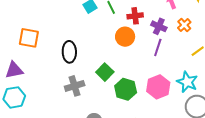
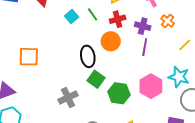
orange square: (29, 38) -> (29, 57), moved
black ellipse: (69, 52) -> (88, 56), moved

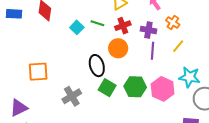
green line: (93, 14) -> (97, 23), turned -32
yellow line: (185, 45) -> (178, 46), moved
green hexagon: (119, 93) -> (135, 87), moved
gray cross: (68, 98) -> (72, 96), moved

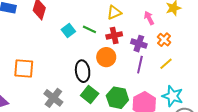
gray cross: (72, 96) -> (53, 98), turned -30

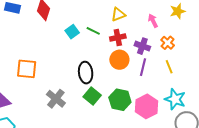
orange circle: (106, 57) -> (119, 60), moved
yellow line: (166, 64) -> (169, 67), turned -72

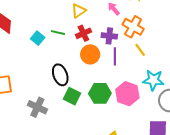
orange cross: (168, 43) -> (133, 27), size x1.5

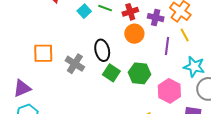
purple line: (115, 56) -> (167, 46), moved
pink hexagon: (127, 94) -> (169, 91), moved
gray cross: (37, 107) -> (75, 64), moved

